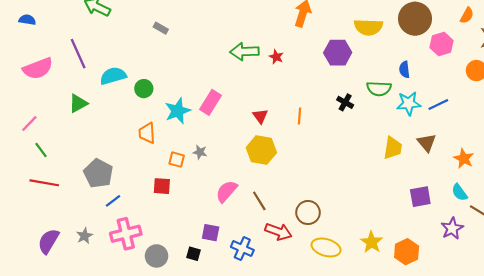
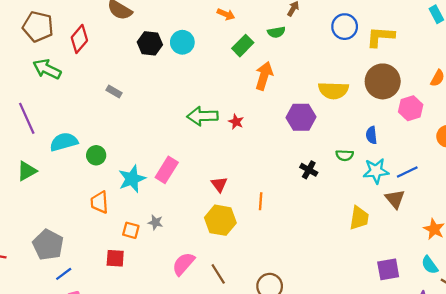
green semicircle: (379, 89) -> (345, 155), size x0.7
orange line: (300, 116) -> (261, 201), moved
brown triangle: (427, 143) -> (395, 199), moved

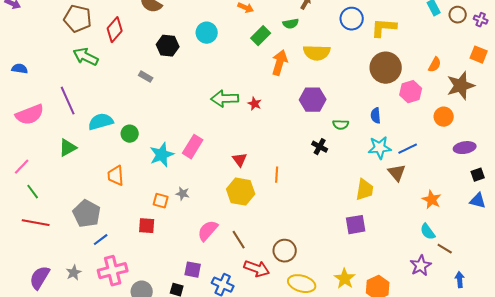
black hexagon: (150, 43) -> (168, 46), moved
yellow semicircle: (333, 90) -> (317, 53), moved
green semicircle: (345, 155) -> (341, 125), moved
orange trapezoid: (100, 202) -> (116, 176), moved
purple square: (388, 269) -> (356, 225), moved

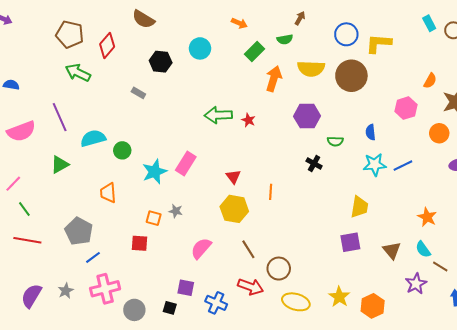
brown circle: (386, 68) -> (351, 76), moved
brown triangle: (397, 173) -> (392, 250), moved
brown line: (239, 240) -> (248, 249), moved

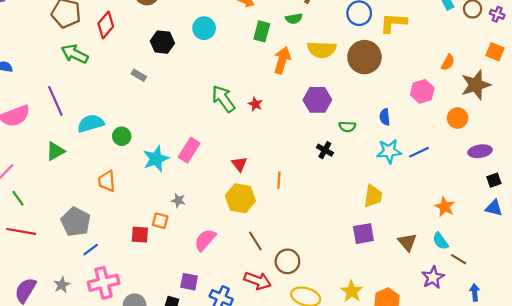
green rectangle: (254, 51) -> (262, 31), turned -30
green arrow: (218, 115) -> (223, 99), turned 56
orange square: (154, 218) -> (160, 221), moved

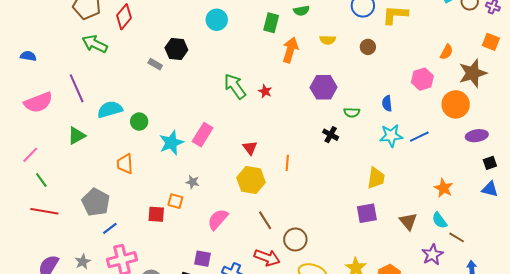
black hexagon: (162, 42) -> (176, 49), moved
yellow semicircle: (322, 50) -> (328, 40), size x0.6
brown circle: (364, 57) -> (368, 47), size x0.5
orange circle: (458, 118) -> (456, 104), size x1.4

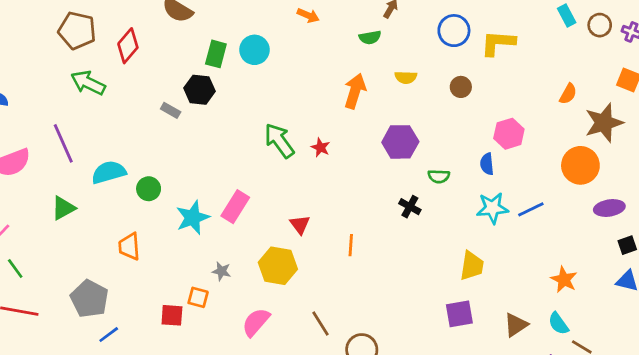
green rectangle: (271, 23) -> (216, 54), moved
pink hexagon: (422, 79) -> (509, 134), moved
yellow hexagon: (251, 180) -> (278, 266), moved
brown triangle: (408, 221) -> (516, 325), turned 36

